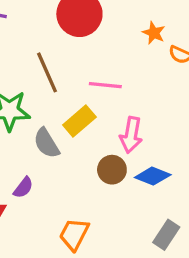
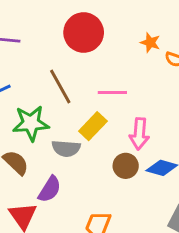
gray semicircle: (46, 143) -> (66, 148), turned -48
purple semicircle: (23, 188) -> (50, 189), size x1.4

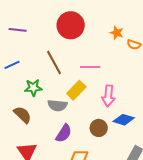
green star: (31, 123) -> (33, 88), size x0.7
brown circle: (126, 166) -> (99, 128), moved
purple semicircle: (50, 189) -> (64, 133), moved

